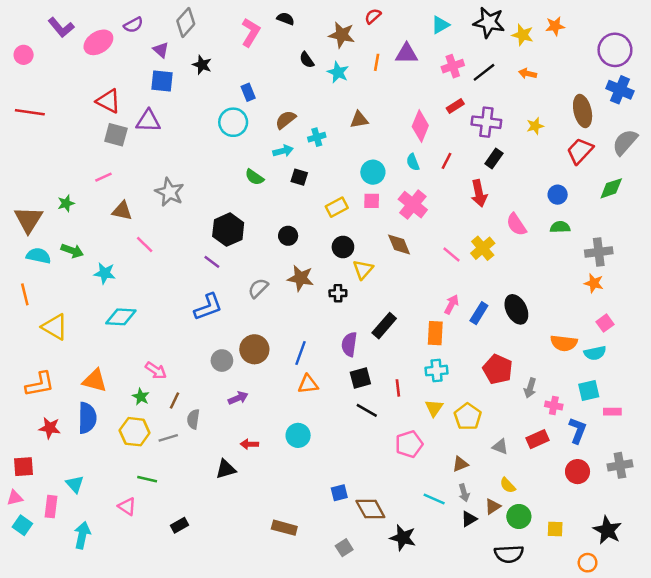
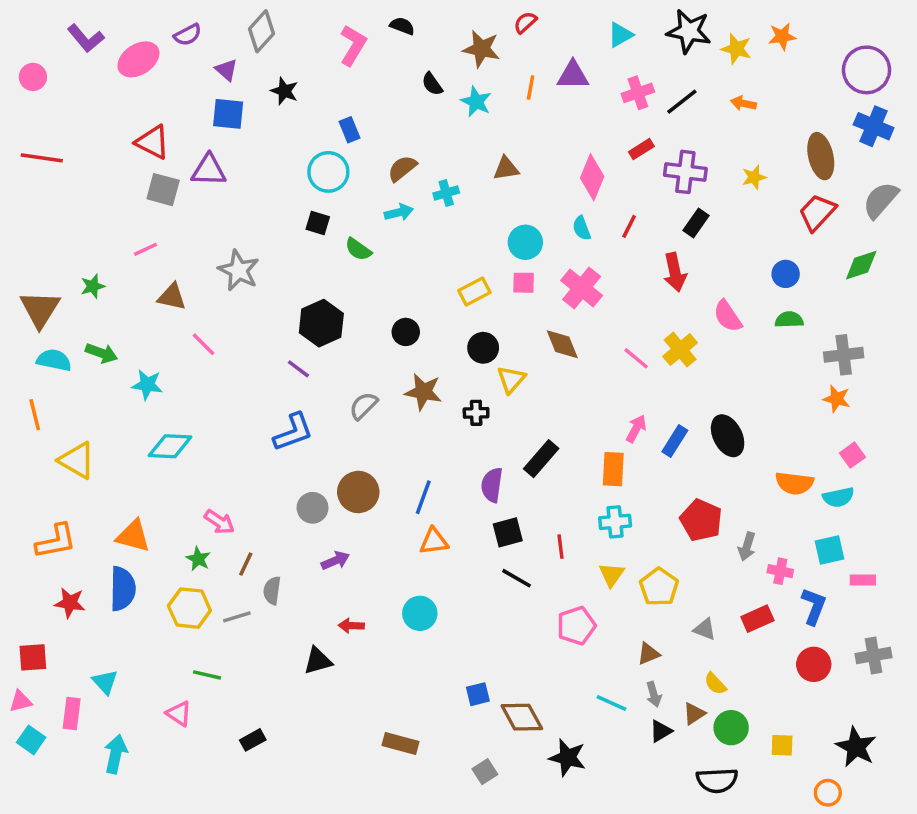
black square: (299, 177) -> (318, 223), moved

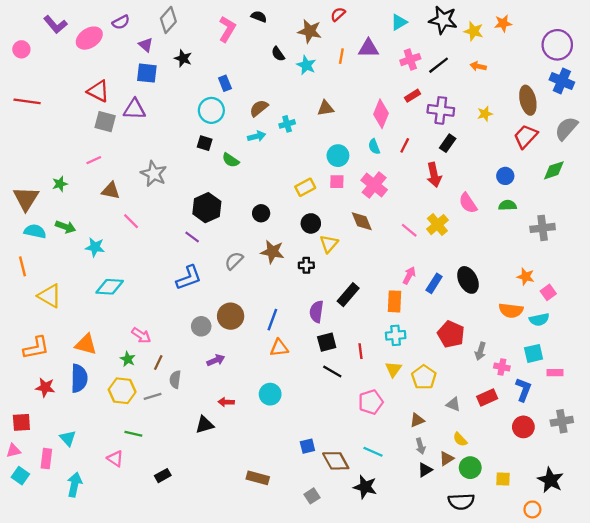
orange star: (837, 399) -> (526, 277), moved
cyan line: (611, 703) -> (373, 452), moved

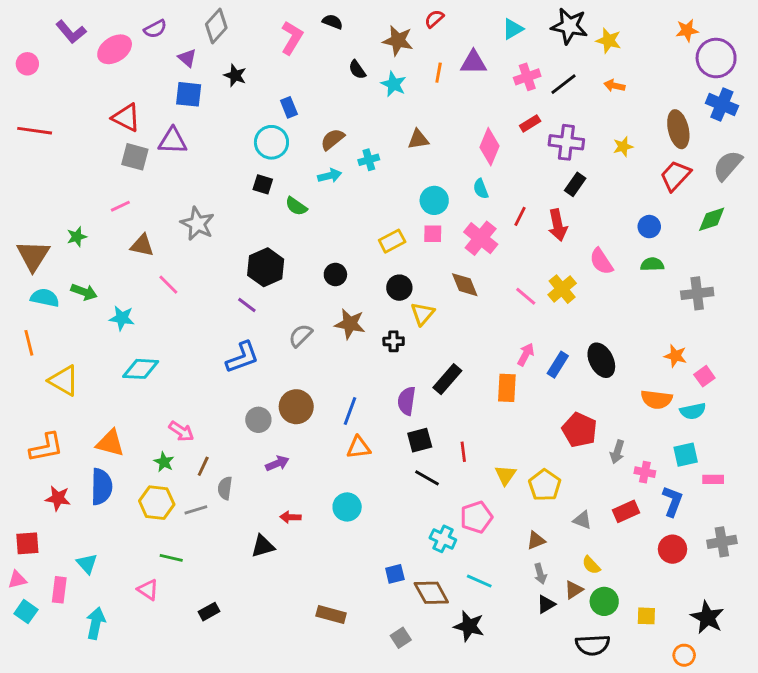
orange star: (503, 23) -> (687, 30), moved
red line: (405, 145) -> (520, 216), moved
cyan cross: (396, 335) -> (443, 539), moved, turned 30

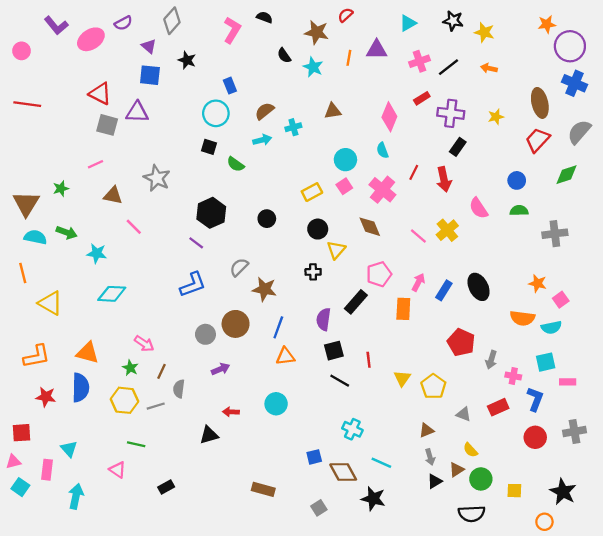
black star: (569, 26) -> (453, 21), size x0.7
pink square: (433, 234) -> (344, 186), turned -35
brown star: (350, 324) -> (264, 289), moved
pink pentagon: (476, 517) -> (379, 274), moved

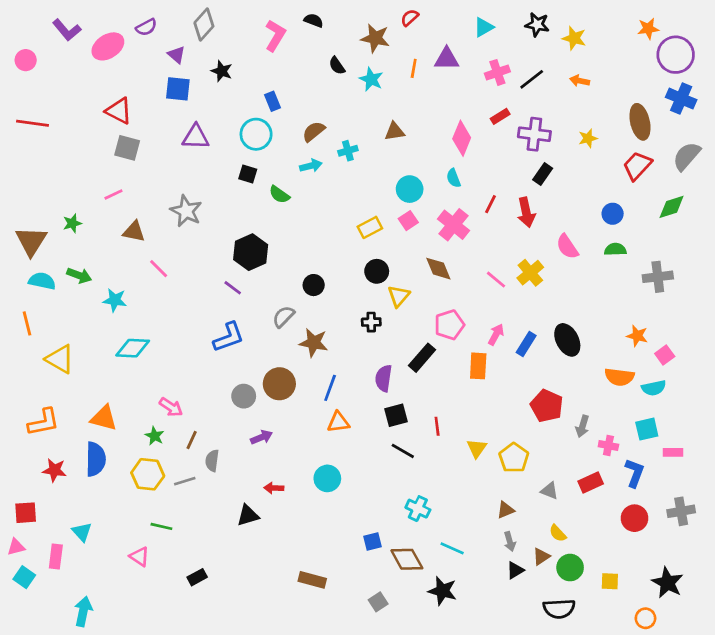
purple triangle: (137, 112) -> (196, 137), moved
black circle: (267, 219) -> (314, 285), moved
cyan arrow: (76, 496) -> (83, 611), moved

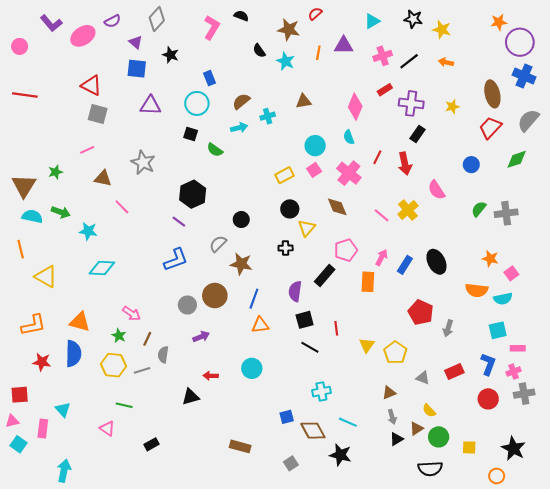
green semicircle: (615, 249) -> (479, 209), moved, turned -49
pink cross: (608, 445) -> (514, 371), moved, turned -32
cyan cross: (418, 509) -> (321, 392), turned -36

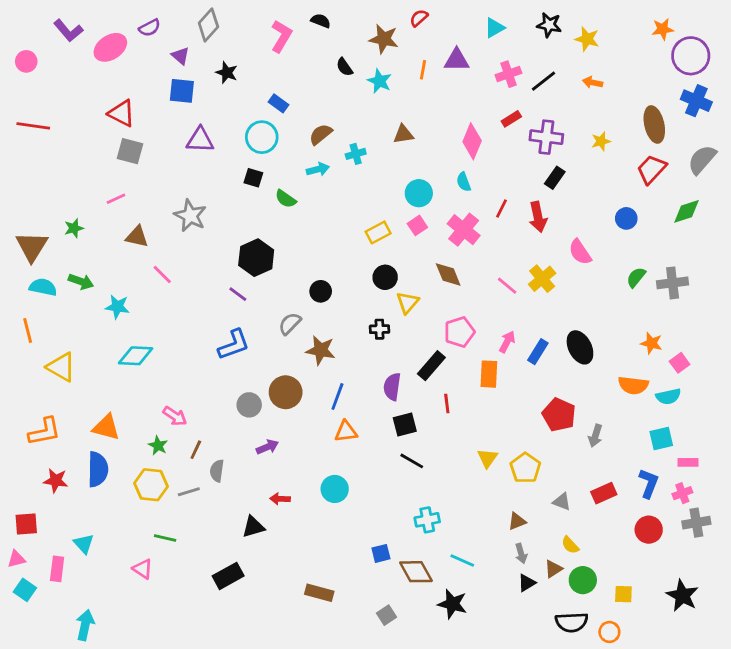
blue rectangle: (210, 78) -> (279, 103), turned -32
red line: (336, 328) -> (447, 403), moved
black rectangle: (152, 444) -> (228, 576), moved, size x1.5
orange circle: (497, 476) -> (609, 632), moved

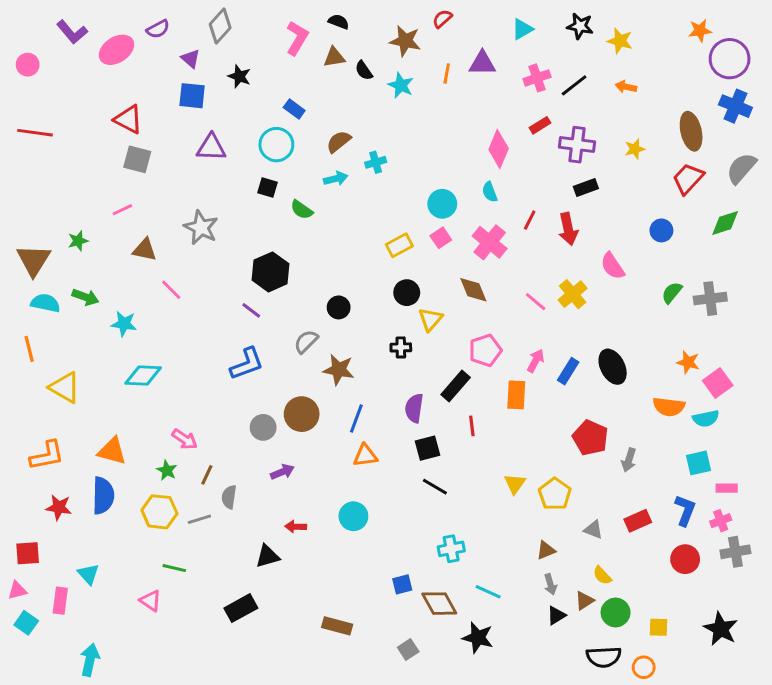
brown triangle: (403, 134) -> (334, 57), moved
black rectangle: (555, 178) -> (586, 188), turned 35
pink square: (680, 363) -> (718, 383), size x1.4

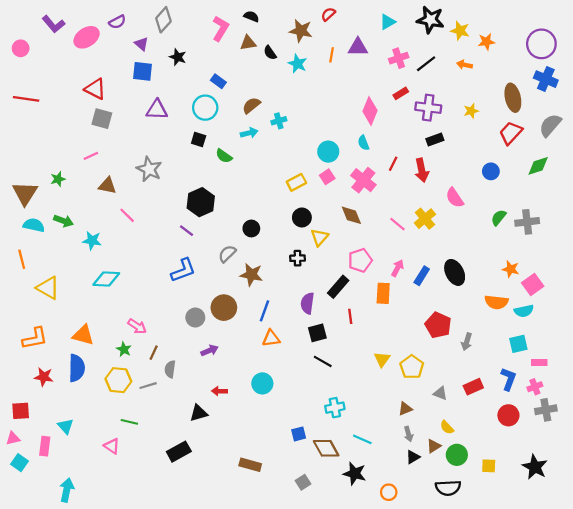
black star: (580, 26) -> (430, 20), size x1.4
orange star: (700, 31) -> (486, 42), moved
orange circle: (644, 667) -> (389, 492), moved

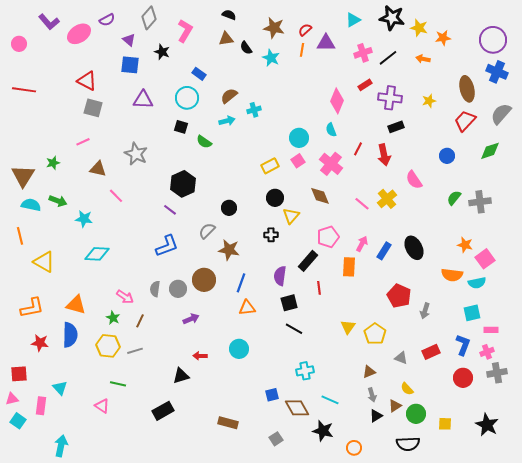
red semicircle: (328, 14) -> (305, 30), moved
pink L-shape: (221, 29) -> (185, 31), moved
gray semicircle: (170, 369) -> (155, 289), moved

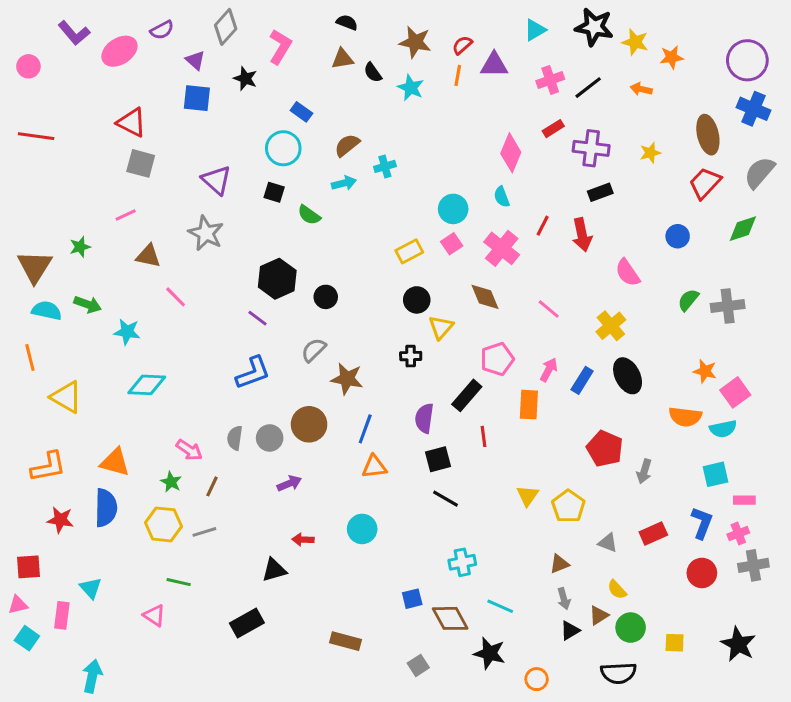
purple triangle: (143, 100) -> (217, 180), moved, turned 40
yellow cross: (387, 199) -> (611, 326), moved
black circle: (229, 208) -> (326, 297), moved

